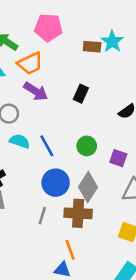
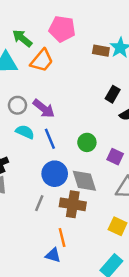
orange trapezoid: (30, 63) -> (42, 61), turned -30
purple arrow: (36, 91) -> (44, 109), moved
black rectangle: (81, 94) -> (113, 94), moved
gray diamond: (88, 187) -> (84, 181), turned -56

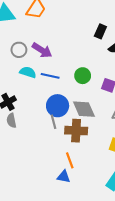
blue line: (50, 139) -> (50, 76), turned -48
gray line: (39, 203) -> (53, 122), moved, turned -32

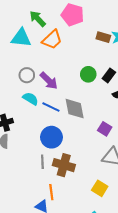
green circle: (83, 76) -> (88, 74), moved
gray diamond: (84, 109) -> (75, 109), moved
gray line: (53, 122) -> (42, 162), moved

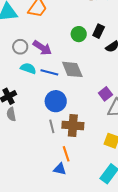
purple square: (105, 129) -> (105, 94), moved, turned 32

